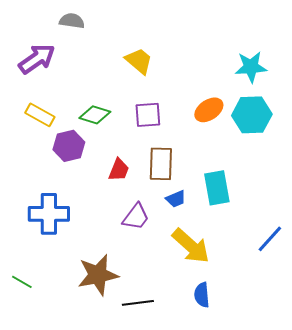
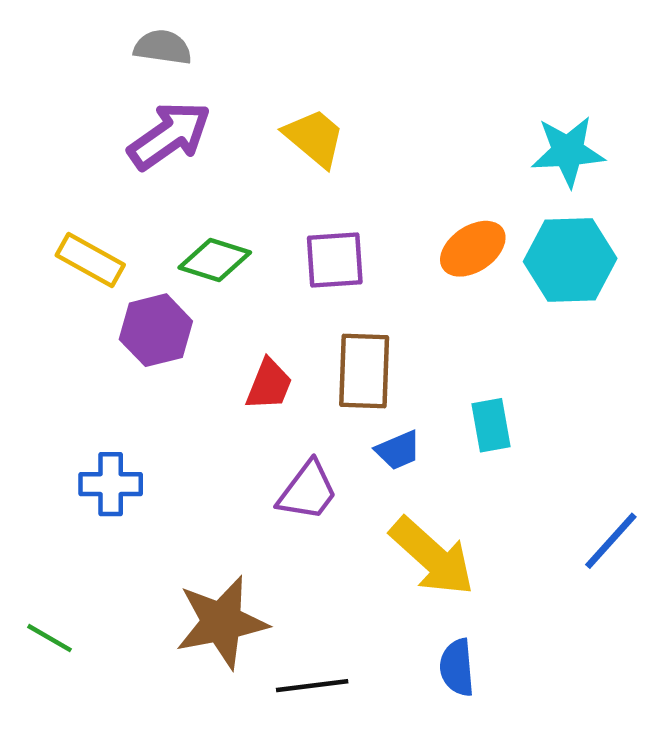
purple arrow: (37, 59) -> (169, 136), moved
cyan rectangle: (217, 188) -> (491, 425), size x0.7
blue cross: (49, 214) -> (111, 484), size x0.7

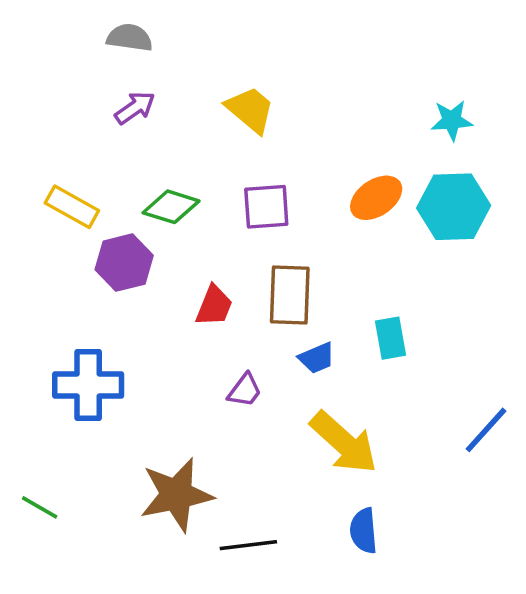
purple arrow: (169, 136) -> (135, 108), size x0.6
cyan star: (568, 151) -> (452, 120), size x0.7
blue cross: (111, 484) -> (88, 385), size x1.4
purple trapezoid: (308, 491) -> (245, 390), size x0.7

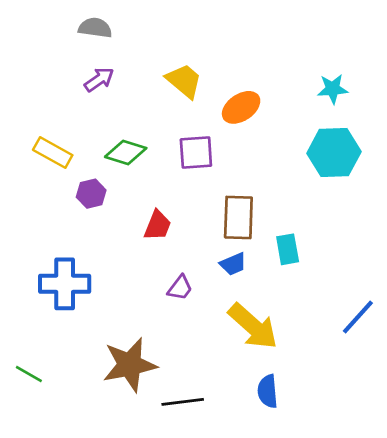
orange ellipse: (376, 198) -> (241, 107), moved
purple hexagon: (124, 263) -> (91, 194), size x0.7
brown rectangle: (290, 295) -> (238, 218), moved

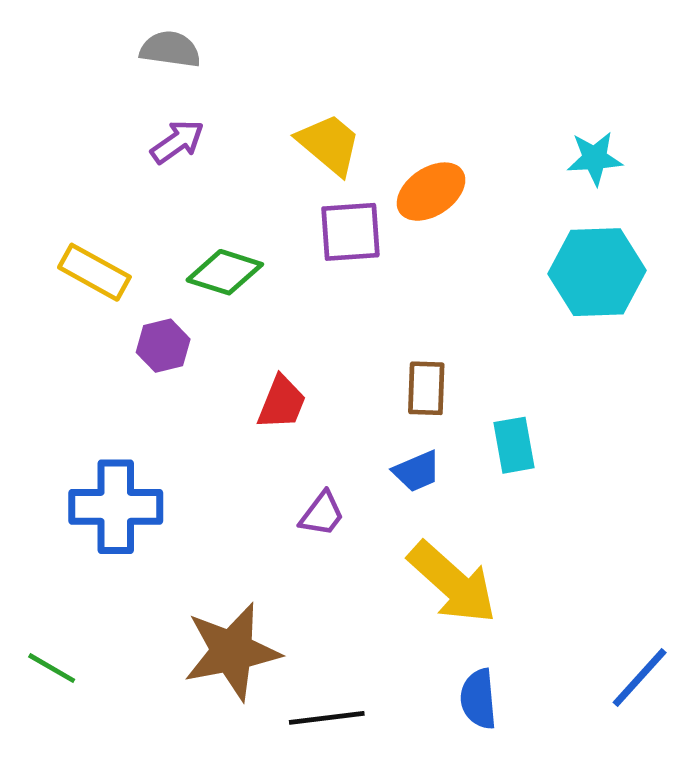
purple square: (196, 152) -> (350, 232), moved
brown rectangle: (238, 218) -> (426, 388), size x0.7
blue line: (358, 317) -> (640, 678), moved

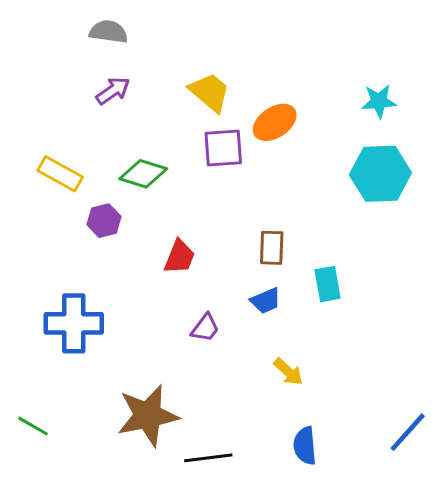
yellow arrow: (452, 583) -> (288, 372), size x0.5

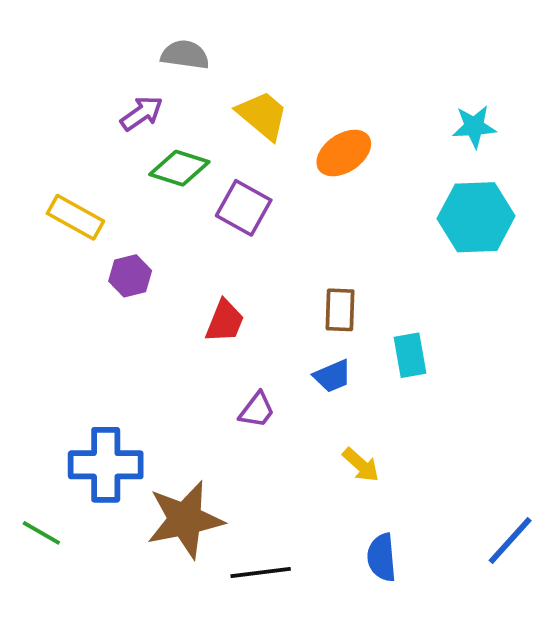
gray semicircle: (108, 32) -> (185, 55), moved
purple square: (223, 148) -> (244, 208), moved, turned 33
green diamond: (143, 174) -> (179, 168), moved
blue cross: (74, 323) -> (106, 465), moved

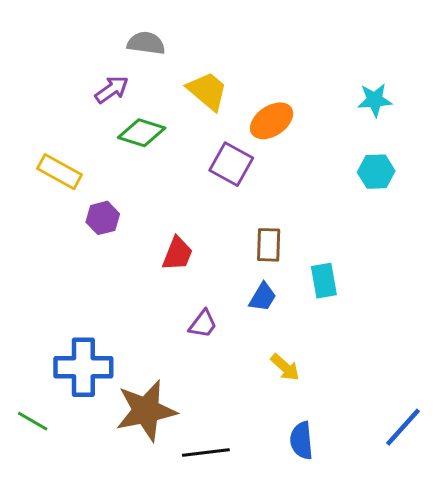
purple square: (244, 208) -> (231, 164), moved
cyan hexagon: (476, 217) -> (376, 172), size x0.6
blue trapezoid: (332, 376) -> (263, 297), turned -36

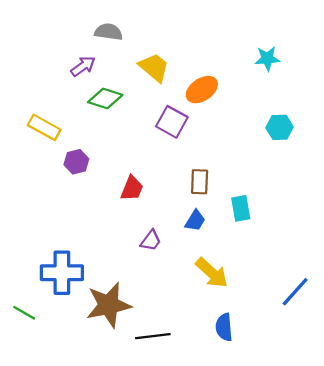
cyan star: (375, 100) -> (267, 58), moved
yellow arrow: (285, 367) -> (212, 273), size x1.5
blue line: (403, 427) -> (295, 292), moved

